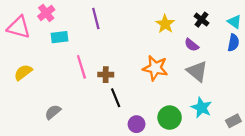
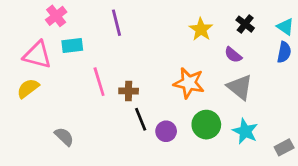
pink triangle: (19, 27) -> (37, 55), moved
gray semicircle: (53, 112) -> (64, 137), turned 84
green circle: (170, 118) -> (206, 125), moved
purple circle: (137, 124) -> (166, 131), moved

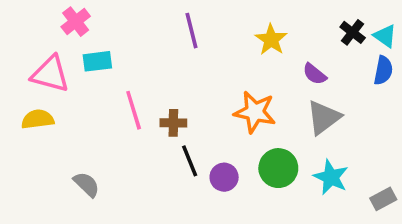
purple line: (116, 23) -> (191, 31), moved
black cross: (245, 24) -> (353, 32), moved
gray triangle: (240, 87) -> (324, 117), turned 44
yellow semicircle: (28, 88) -> (38, 119), turned 30

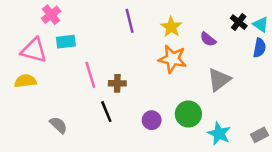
yellow star: (271, 40) -> (171, 27), moved
purple semicircle: (315, 74) -> (208, 39), moved
orange star: (255, 112) -> (172, 59), moved
black line: (190, 161) -> (106, 112), moved
cyan star: (331, 177) -> (219, 134), moved

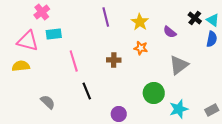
orange star: (172, 59) -> (141, 48), size x0.6
brown cross: (117, 83) -> (114, 60), moved
purple circle: (152, 120) -> (119, 114), moved
cyan star: (219, 134) -> (179, 109), turned 30

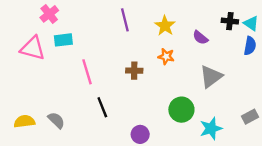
black cross: (195, 18) -> (230, 21), turned -32
yellow semicircle: (21, 66) -> (24, 121), moved
gray rectangle: (212, 110) -> (250, 117), moved

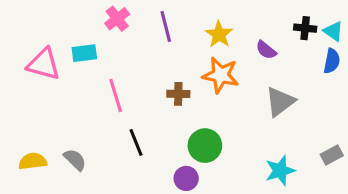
pink cross: (49, 14) -> (117, 19), moved
orange star: (166, 56) -> (221, 75), size x1.6
green circle: (181, 110) -> (205, 146), moved

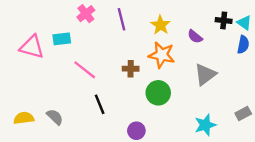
pink line: (116, 95) -> (85, 70), turned -35
green circle: (205, 146) -> (158, 93), moved

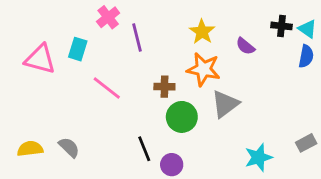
purple line: (121, 19) -> (137, 37), moved
cyan rectangle: (62, 39) -> (78, 49), turned -66
gray triangle: (205, 74) -> (225, 104), moved
green circle: (158, 93) -> (182, 117), moved
black line: (100, 104) -> (144, 149), moved

